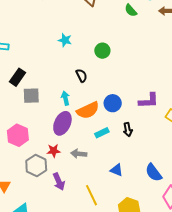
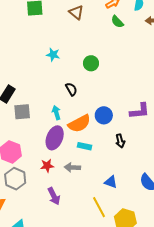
cyan rectangle: (102, 133) -> (84, 146), moved, turned 40
gray hexagon: (36, 165) -> (15, 179), moved
yellow line: (91, 195) -> (99, 207), moved

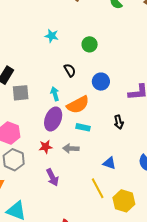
blue circle: (104, 115) -> (101, 82), moved

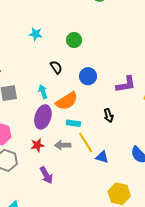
yellow line: (98, 188) -> (86, 142), moved

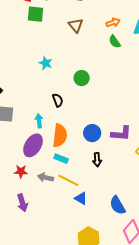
blue circle: (88, 76) -> (92, 133), moved
orange semicircle: (67, 101) -> (60, 135), turned -65
yellow line: (86, 142) -> (68, 180), turned -45

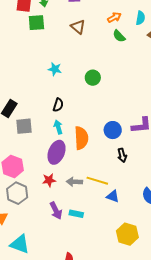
black semicircle: (58, 100) -> (58, 105), moved, turned 48
cyan rectangle: (61, 159) -> (76, 214), moved

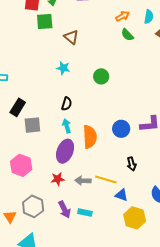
brown triangle: (78, 27) -> (71, 37), moved
black arrow: (122, 155) -> (132, 164), moved
gray hexagon: (17, 193) -> (33, 206), moved
yellow hexagon: (127, 234) -> (135, 218), moved

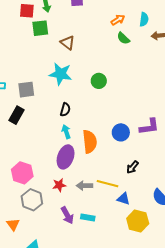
cyan star: (63, 68) -> (61, 74), size x1.6
gray square: (32, 125) -> (26, 90), moved
black arrow: (132, 164) -> (132, 167), turned 56
gray hexagon: (33, 206) -> (32, 200), moved

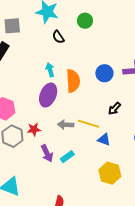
black semicircle: (65, 110) -> (58, 37), moved, turned 128
red star: (59, 185) -> (34, 129), moved
cyan rectangle: (88, 218) -> (67, 157), turned -48
yellow hexagon: (138, 221) -> (110, 173), moved

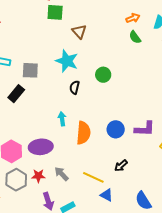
black semicircle: (58, 37) -> (75, 87), turned 40
purple ellipse: (48, 95) -> (41, 147), moved, turned 55
gray arrow: (66, 125) -> (61, 174), moved, turned 35

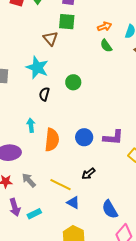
green square: (55, 12) -> (67, 22), moved

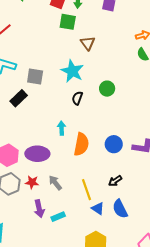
green square: (67, 22) -> (68, 22), moved
yellow line: (61, 185) -> (87, 190), turned 40
blue semicircle: (110, 209) -> (120, 209), moved

